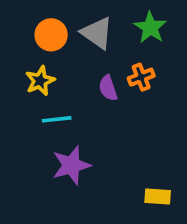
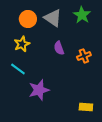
orange cross: (141, 77) -> (84, 56), moved
cyan line: (57, 119) -> (18, 69), moved, turned 42

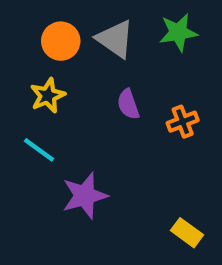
green star: (82, 15) -> (178, 32), turned 30
yellow rectangle: (86, 107) -> (187, 233), turned 32

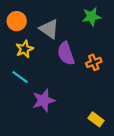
gray triangle: (115, 39) -> (49, 29), moved
orange circle: (61, 41) -> (17, 21), moved
purple semicircle: (128, 104) -> (66, 53), size x1.5

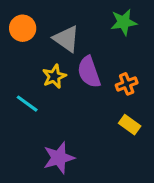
yellow star: (24, 49) -> (54, 76), moved
purple star: (43, 100) -> (59, 158), moved
yellow rectangle: (96, 119) -> (130, 125), moved

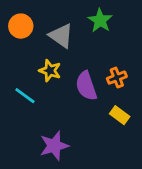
green star: (124, 22) -> (100, 20), moved, turned -30
purple semicircle: (89, 72) -> (86, 86), moved
yellow star: (54, 76) -> (50, 71), turned -30

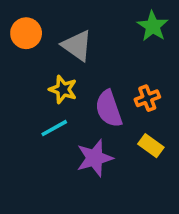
green star: (100, 20) -> (153, 26), moved
cyan line: (25, 96) -> (54, 128), moved, turned -65
purple star: (54, 146) -> (95, 158), moved

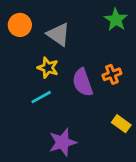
yellow rectangle: (151, 146) -> (121, 124), moved
purple star: (95, 158) -> (63, 142), moved

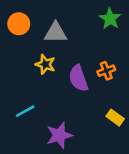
gray triangle: (59, 34) -> (56, 33), turned -35
cyan line: (41, 97) -> (25, 111), moved

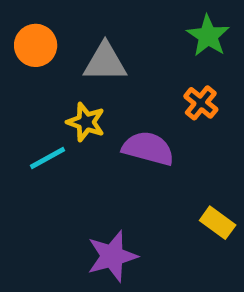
orange cross: (106, 71) -> (201, 103), moved, turned -30
purple semicircle: (78, 78) -> (148, 148), turned 124
cyan line: (25, 111) -> (48, 158), moved

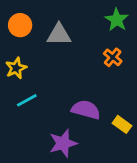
yellow star: (86, 122) -> (16, 68), moved, turned 30
purple semicircle: (148, 148) -> (86, 110), moved
cyan line: (48, 158) -> (27, 100), moved

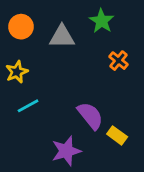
green star: (117, 20) -> (102, 21), moved
purple semicircle: (86, 110) -> (90, 116), turned 36
yellow rectangle: (122, 124) -> (117, 135), moved

